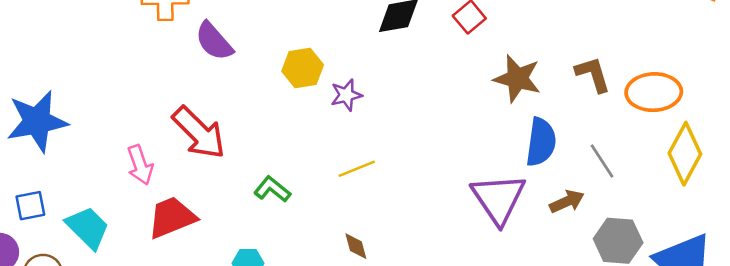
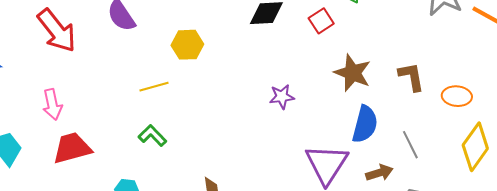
orange ellipse: (654, 92) -> (457, 96), size x0.7
purple star: (346, 95) -> (282, 97), moved
red arrow: (199, 133) -> (57, 31), moved
yellow line: (357, 169) -> (154, 87), moved

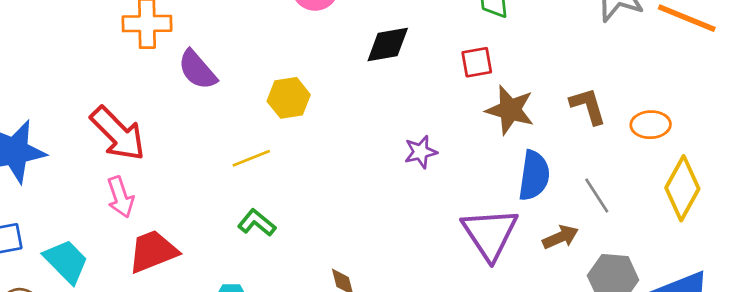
red square: (321, 21) -> (477, 62), moved, turned 30
red arrow: (57, 31) -> (118, 134), moved

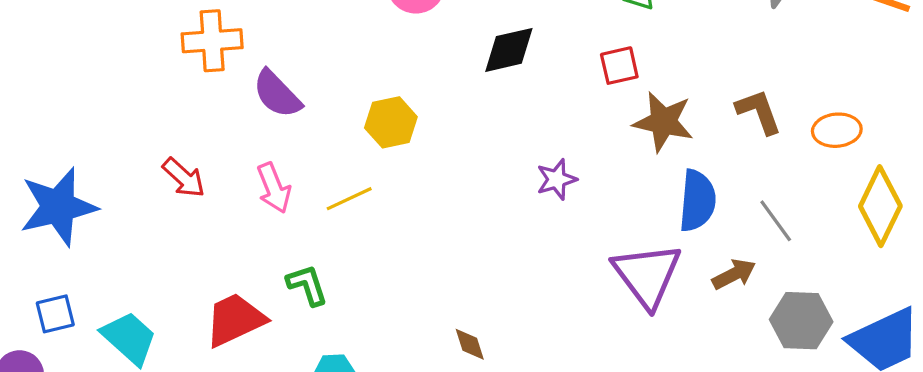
red arrow: (118, 134) -> (184, 178), size x0.6
pink arrow: (120, 197) -> (274, 188), moved
green L-shape: (257, 223) -> (307, 285), moved, turned 36

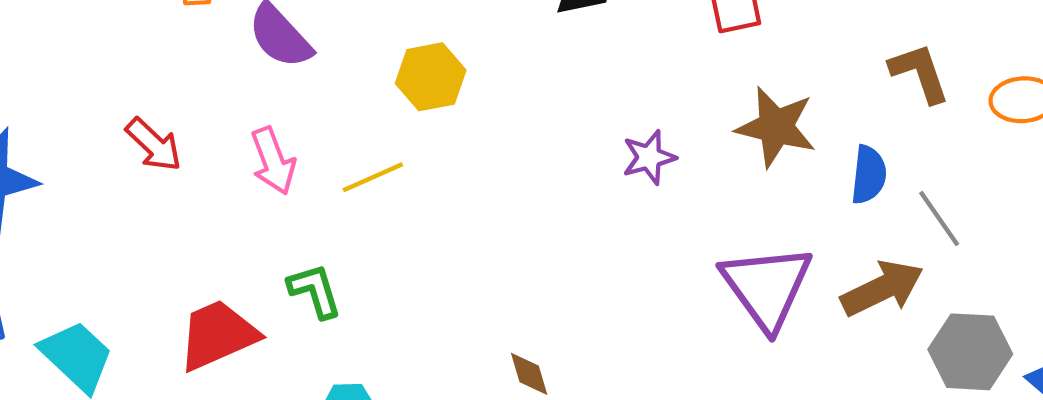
brown star: (663, 122) -> (776, 127), moved
blue semicircle: (697, 201) -> (869, 175), moved, size x0.7
brown arrow: (734, 274) -> (882, 288), size x1.4

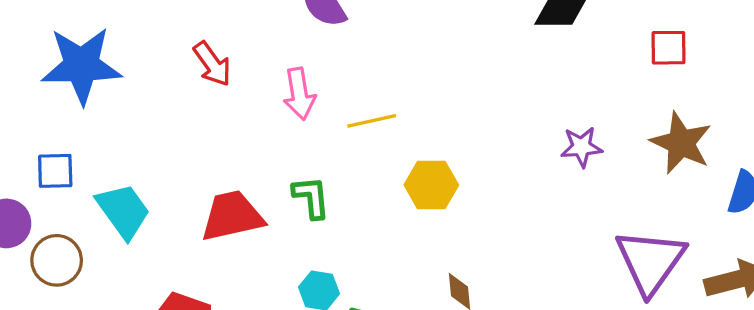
yellow hexagon: (431, 77) -> (431, 185), moved

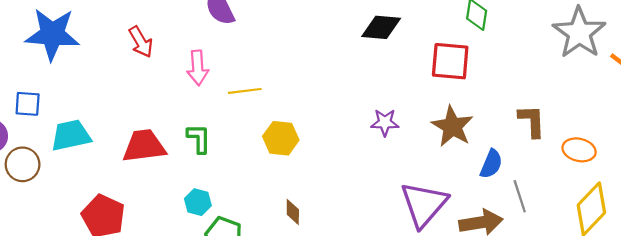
red square: (668, 48) -> (450, 61), size x1.5
cyan trapezoid: (123, 211) -> (71, 135), turned -72

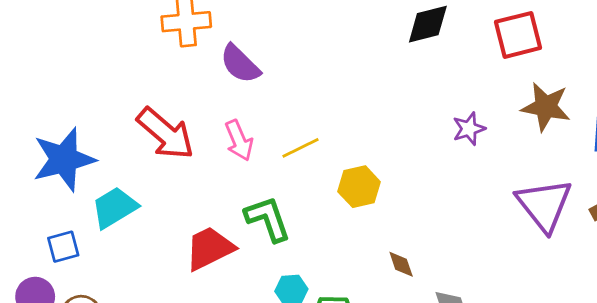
red arrow: (141, 42) -> (166, 134), size x1.6
cyan trapezoid: (71, 135) -> (115, 207), moved
green L-shape: (199, 139) -> (268, 219), size x1.4

